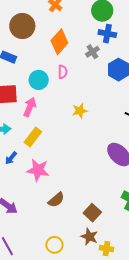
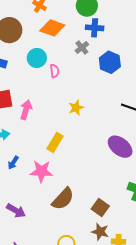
orange diamond: (59, 42) -> (52, 28), moved, turned 75
cyan circle: (39, 80) -> (37, 58), moved
yellow rectangle: (33, 137) -> (55, 142), moved
brown semicircle: (56, 200) -> (63, 199), size x1.4

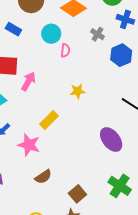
blue cross: (95, 28) -> (125, 19), moved
gray cross: (82, 48) -> (97, 34), turned -32
brown semicircle: (63, 199) -> (43, 177), size x0.7

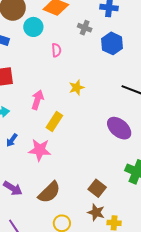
cyan circle: (51, 34) -> (33, 27), moved
pink arrow: (28, 81) -> (37, 100), moved
brown semicircle: (43, 177) -> (49, 192), moved, size x1.4

